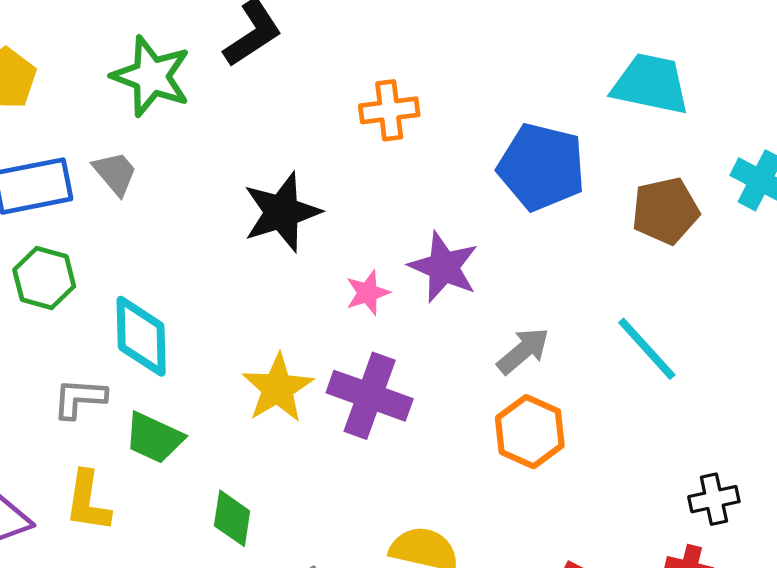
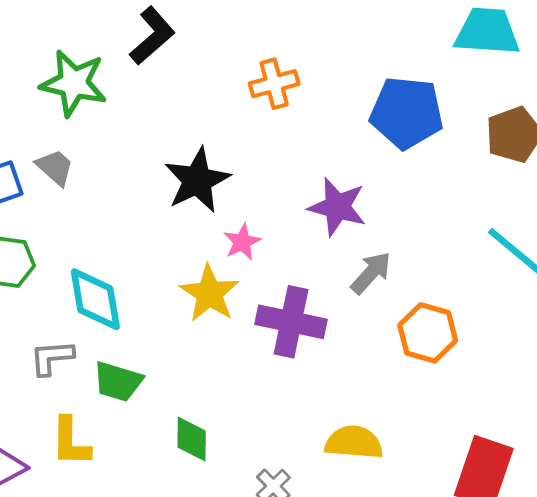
pink star: (368, 293) -> (242, 242), moved
gray arrow: (523, 351) -> (371, 273), moved
yellow star: (278, 388) -> (209, 293), moved

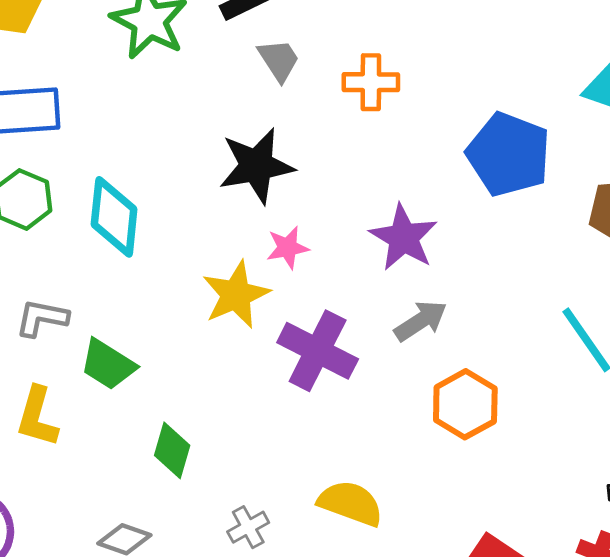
gray trapezoid: (55, 167) -> (279, 60), moved
cyan diamond: (95, 299) -> (114, 217), moved

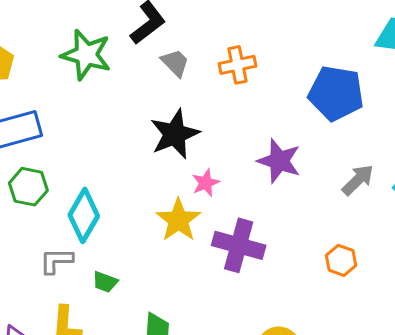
cyan diamond: (114, 217) -> (84, 215), moved, turned 36
gray arrow: (421, 321) -> (358, 180), moved
green trapezoid: (108, 364) -> (105, 282), size x0.7
orange hexagon: (465, 404) -> (341, 260), size x0.7

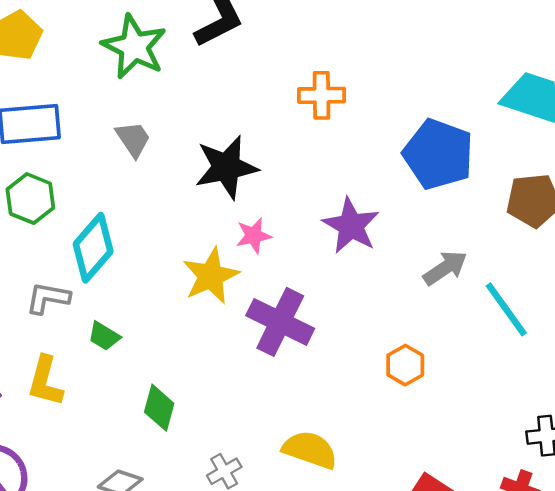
gray trapezoid: (175, 63) -> (133, 139), moved

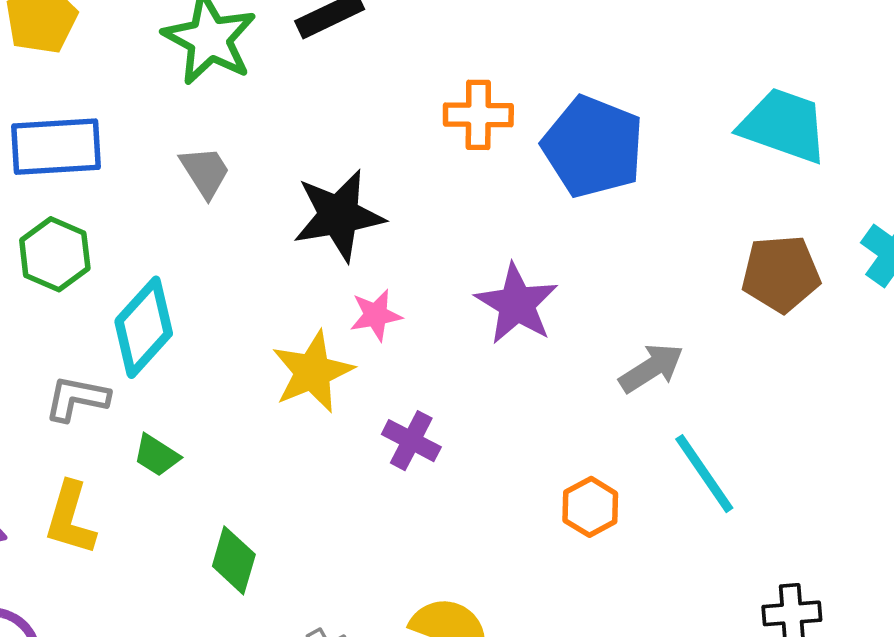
blue pentagon: (438, 154) -> (593, 147), moved
cyan line: (506, 309) -> (704, 474), moved
purple cross: (280, 322) -> (411, 441), size x0.6

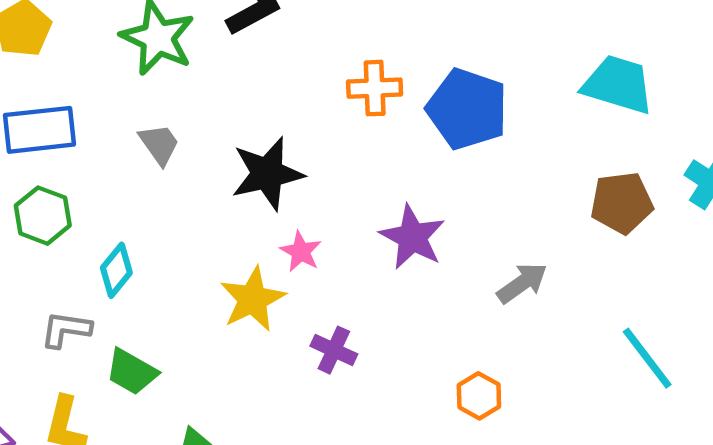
pink star: (376, 315) -> (301, 252), turned -30
cyan diamond: (144, 327) -> (116, 270), size x0.7
green trapezoid: (157, 455) -> (132, 372), size x1.4
cyan line: (704, 474) -> (647, 358), moved

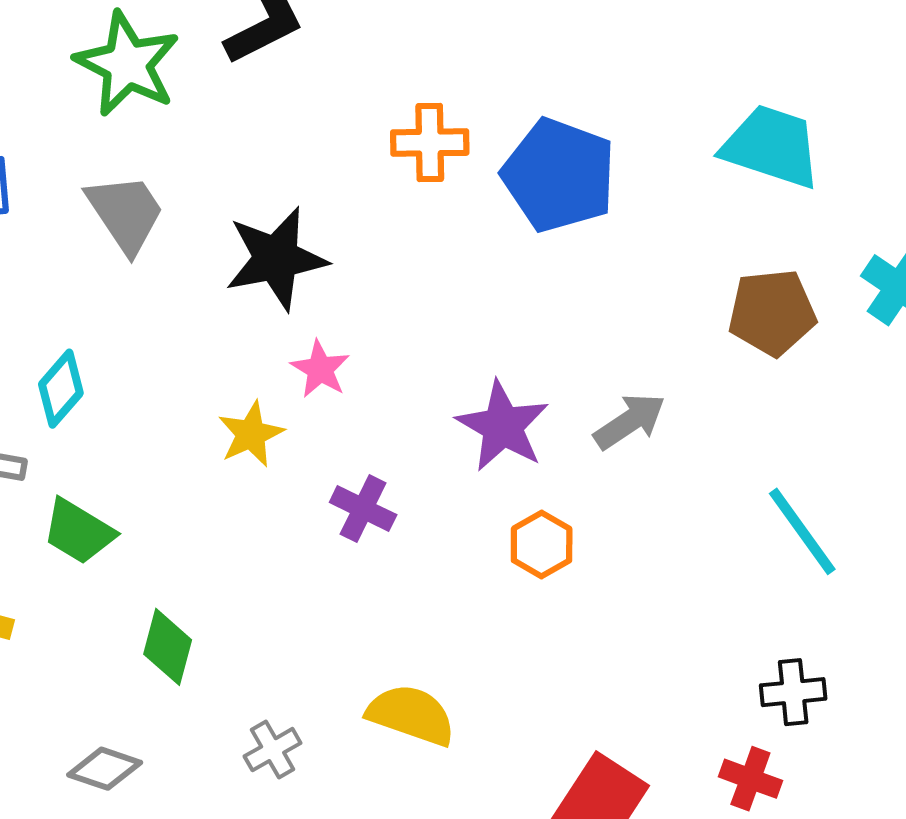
gray trapezoid: (159, 144) -> (126, 213), size x1.4
purple star: (412, 237) -> (503, 426), moved
yellow star: (253, 299) -> (251, 434), size x0.7
orange hexagon: (479, 396) -> (542, 544), moved

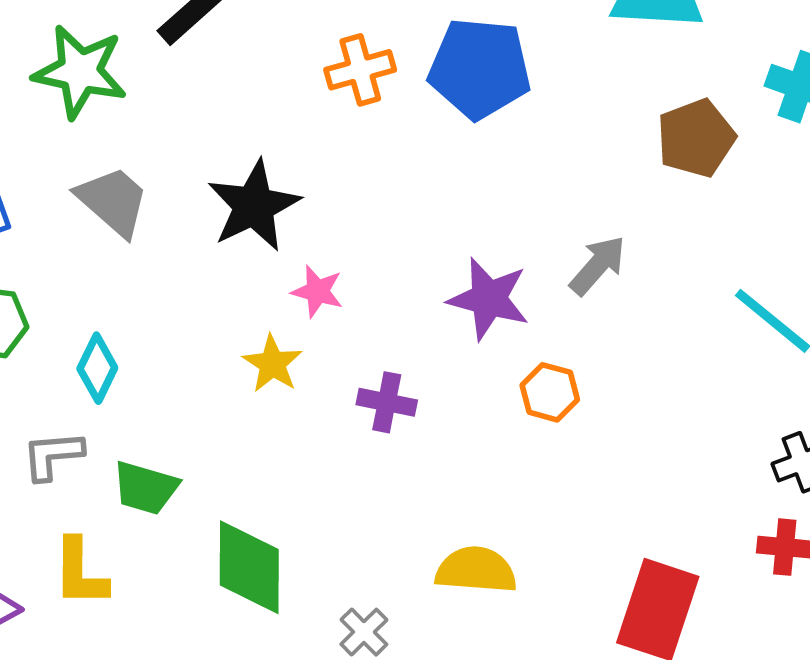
green diamond: (168, 647) -> (249, 567), size x1.5

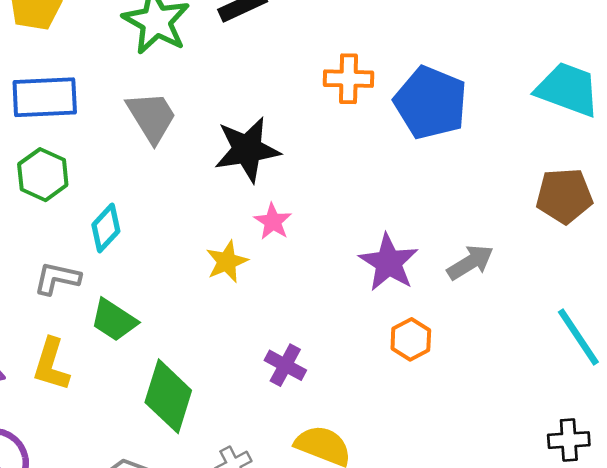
purple cross: (387, 402) -> (285, 365), moved

